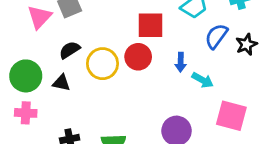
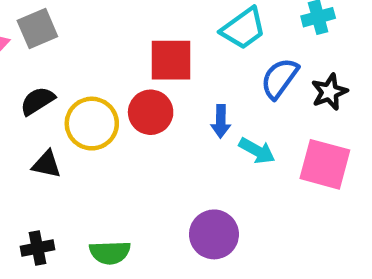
black triangle: (61, 83) -> (47, 164), moved
pink square: (231, 116) -> (325, 164), moved

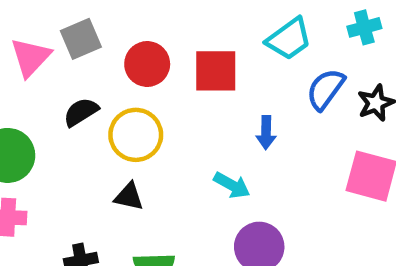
red circle: (151, 112) -> (147, 64), moved
cyan arrow: (257, 151) -> (232, 185), moved
black triangle: (47, 164) -> (129, 197), moved

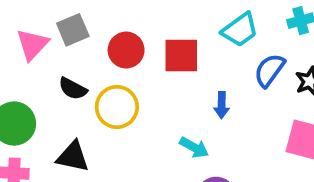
black semicircle: (81, 112) -> (73, 89), turned -120
black triangle: (129, 197) -> (73, 157), moved, size x1.4

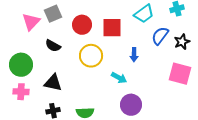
yellow circle: (117, 107) -> (91, 56), moved

